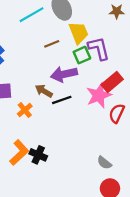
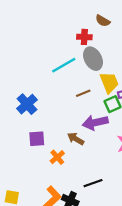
black line: (62, 100) -> (93, 183), moved

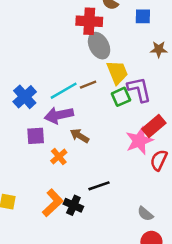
red cross: (84, 37) -> (89, 21), size x1.5
cyan line: (64, 65) -> (64, 91), moved
purple arrow: (95, 123) -> (59, 115), moved

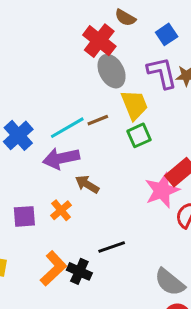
blue square: (143, 16) -> (167, 34), turned -35
red cross: (89, 21) -> (99, 41), turned 35
purple L-shape: (139, 89) -> (162, 73), moved
purple square: (36, 136) -> (24, 216), moved
gray semicircle: (145, 214) -> (170, 282), size x1.5

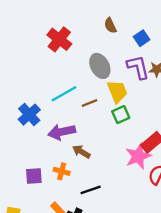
brown semicircle: (125, 18) -> (110, 25), turned 35
red cross: (99, 41) -> (59, 39), moved
cyan line: (67, 128) -> (64, 94), moved
orange cross: (61, 210) -> (62, 171), turned -35
black line: (112, 247) -> (91, 190), moved

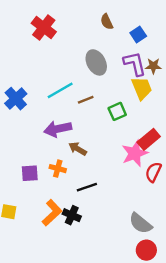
red cross: (59, 39) -> (44, 28), moved
yellow trapezoid: (117, 91) -> (142, 88), moved
blue cross: (29, 115) -> (16, 99), moved

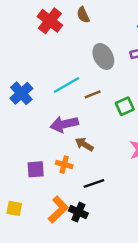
brown semicircle: (107, 22) -> (83, 15), moved

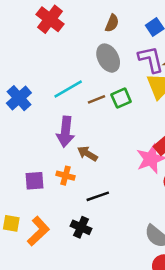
brown semicircle: (83, 15) -> (112, 23), moved, turned -133
green square: (125, 106) -> (121, 98), moved
purple arrow: (64, 124) -> (65, 132), turned -72
orange L-shape: (58, 210) -> (38, 231), moved

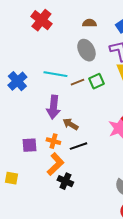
brown semicircle: (112, 23) -> (89, 23), turned -112
cyan line: (68, 89) -> (55, 74), turned 40
black line: (98, 196) -> (78, 146), moved
orange L-shape: (38, 231) -> (55, 164), moved

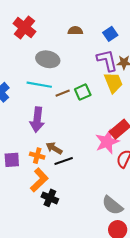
gray ellipse: (86, 50) -> (48, 59), moved, turned -50
brown arrow: (70, 124) -> (54, 148), moved

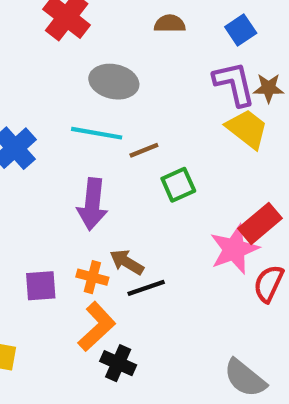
yellow trapezoid: (113, 83) -> (247, 129), turned -30
green square: (83, 92) -> (178, 185), moved

